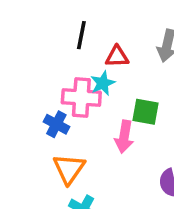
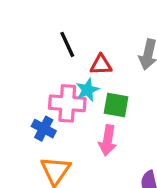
black line: (81, 35) -> (67, 44), turned -36
green square: (146, 112) -> (116, 105), moved

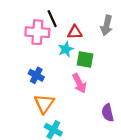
pink cross: (67, 103) -> (37, 32), moved
pink arrow: (108, 140) -> (79, 83), turned -36

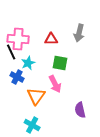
black line: (52, 19) -> (11, 52), moved
cyan star: (66, 49) -> (28, 63), moved
orange triangle: (44, 104) -> (36, 96), moved

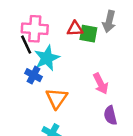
cyan star: (28, 63) -> (47, 58), size x1.5
green square: (60, 63) -> (88, 34), moved
pink arrow: (55, 84) -> (101, 84), moved

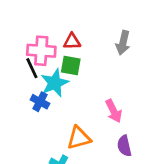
red triangle: (75, 29) -> (72, 41), moved
green square: (88, 34) -> (71, 65), moved
orange triangle: (57, 98) -> (79, 138), moved, turned 40

